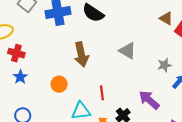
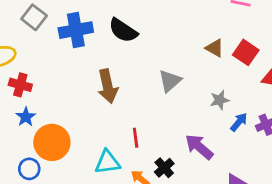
brown triangle: (166, 18) -> (215, 48), moved
gray triangle: (128, 51) -> (170, 81), turned 48
orange circle: (59, 84) -> (52, 142), moved, size x1.6

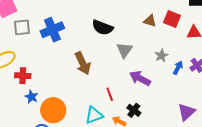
gray square: (34, 17) -> (22, 27), turned -30
black semicircle: (123, 30) -> (103, 28), moved
purple arrow: (199, 147) -> (140, 78), moved

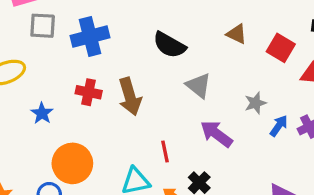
brown triangle: (150, 21) -> (237, 34), moved
gray triangle: (124, 50) -> (199, 86), turned -36
red cross: (23, 76) -> (89, 92), moved
blue star: (31, 97) -> (42, 113), moved

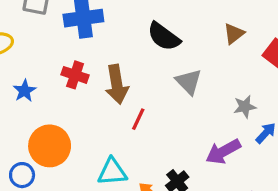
brown triangle: (237, 34) -> (234, 34), turned 50
purple arrow: (216, 134) -> (223, 152), moved, turned -72
red line: (165, 152) -> (138, 119), moved, turned 30

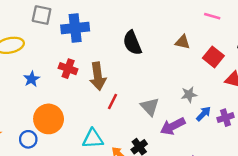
brown triangle: (234, 34) -> (183, 42), turned 49
black semicircle: (164, 37) -> (132, 43), turned 30
gray triangle: (189, 82) -> (150, 107), moved

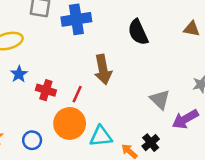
red cross: (68, 69) -> (46, 90), moved
blue star: (32, 79) -> (19, 74), moved
red line: (112, 101) -> (77, 94), moved
orange circle: (49, 119) -> (70, 123), moved

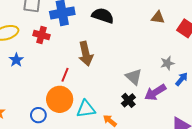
black semicircle: (138, 32) -> (103, 16), moved, turned 135
red cross: (46, 90) -> (41, 35), moved
blue circle: (32, 140) -> (38, 115), moved
black cross: (151, 143) -> (128, 100), moved

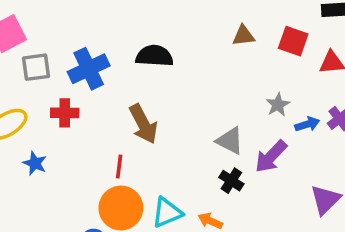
blue arrow: (182, 79) -> (307, 124), turned 48

